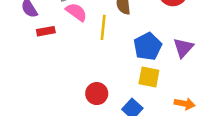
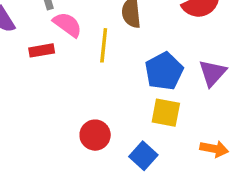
red rectangle: (46, 31) -> (42, 50), moved

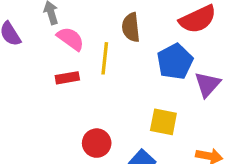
red rectangle: (42, 50) -> (67, 78), moved
blue pentagon: (164, 71) -> (175, 62), moved

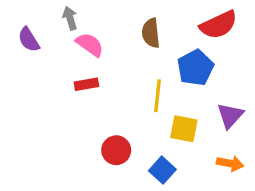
yellow line: (105, 58) -> (157, 96), moved
purple triangle: (207, 84) -> (230, 116), moved

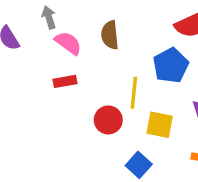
brown semicircle: (151, 33) -> (110, 35), moved
red circle: (116, 150) -> (108, 120), moved

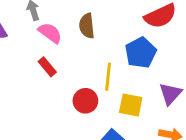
red rectangle: (65, 81) -> (47, 67), turned 60

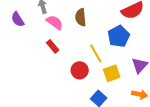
yellow line: (108, 77) -> (96, 53), turned -36
yellow square: (131, 105) -> (112, 73), turned -30

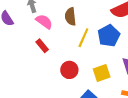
yellow line: (96, 53) -> (83, 38), moved, turned 54

